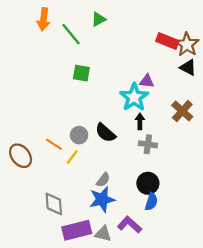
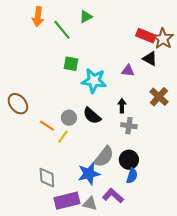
black triangle: (188, 67) -> (150, 59), moved
cyan star: (134, 97) -> (94, 81), moved, turned -30
brown ellipse: (21, 156) -> (18, 104), moved
gray semicircle: (103, 180) -> (104, 157), moved, size x1.6

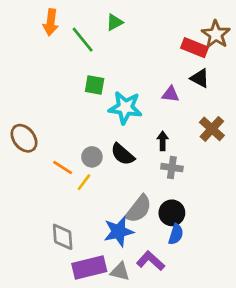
brown star: (163, 39) -> (216, 34), moved

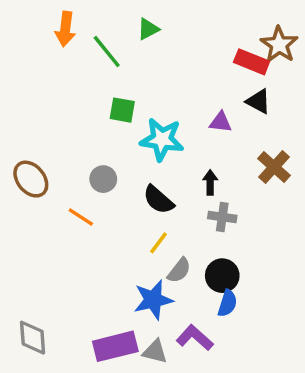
gray circle: (92, 157) -> (103, 179), moved
yellow line: (84, 182) -> (158, 243), moved
gray semicircle: (139, 209) -> (179, 270), size x0.7
gray diamond: (63, 237) -> (33, 338), moved

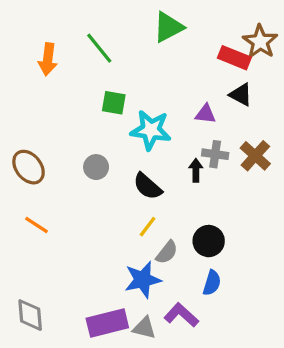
orange arrow: (65, 29) -> (48, 59), moved
green triangle: (148, 29) -> (168, 27), moved, size x1.5
orange line: (81, 217) -> (37, 225), moved
gray cross: (222, 217) -> (215, 154), moved
black circle: (222, 276) -> (209, 241), moved

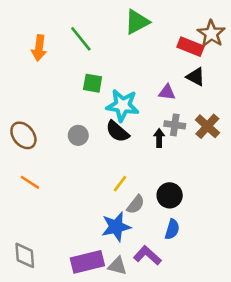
black semicircle: (148, 186) -> (117, 131), moved

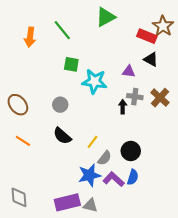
black semicircle: (117, 131) -> (62, 136), moved
purple L-shape: (147, 255) -> (114, 179), moved

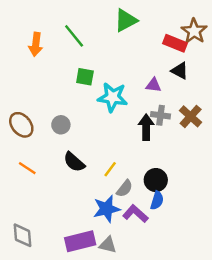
gray circle: (60, 105) -> (61, 125), moved
black arrow: (123, 107) -> (146, 127), size x1.5
blue semicircle: (133, 177) -> (157, 200), moved

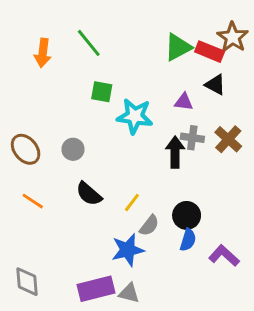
green triangle: (126, 20) -> (178, 47), moved
purple L-shape: (135, 214) -> (224, 256), moved

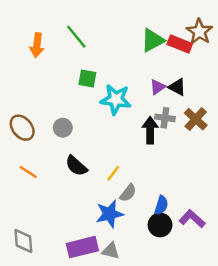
black triangle: (215, 85) -> (177, 87), moved
purple triangle: (184, 102) -> (158, 87), turned -42
black circle: (187, 215) -> (160, 225), moved

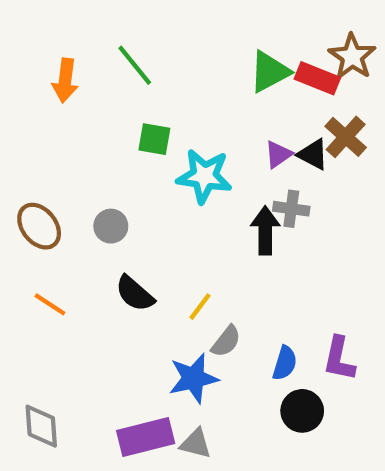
brown cross: (196, 119) -> (346, 137), moved
purple L-shape: (192, 219) -> (339, 359), moved, turned -120
black circle: (160, 225) -> (302, 411), moved

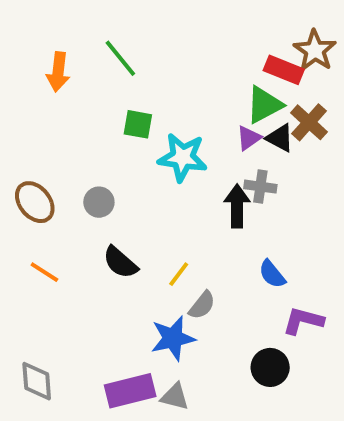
green triangle: (270, 72) -> (264, 105), moved
purple L-shape: (339, 359) -> (303, 321), turned 93
blue semicircle: (285, 363) -> (272, 274), moved, turned 124

